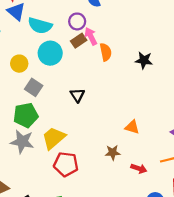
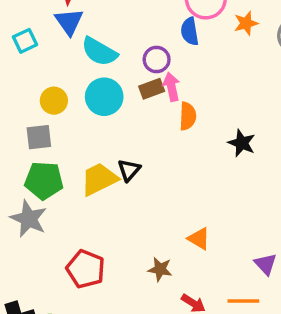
gray square: (34, 87) -> (39, 137), moved, turned 36
yellow trapezoid: (54, 138) -> (99, 179), moved

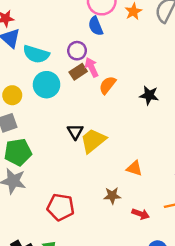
orange semicircle: (188, 116) -> (107, 85), turned -132
yellow trapezoid: (99, 179) -> (93, 141), moved

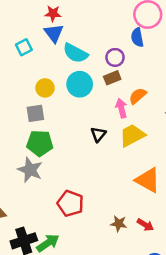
pink arrow: (92, 67) -> (121, 108), moved
yellow trapezoid: (93, 141) -> (132, 135), moved
orange triangle: (134, 168) -> (148, 180), size x1.6
brown star: (112, 196) -> (119, 224), moved

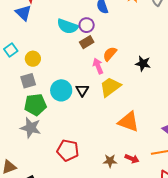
blue triangle: (54, 33) -> (23, 13), moved
cyan square: (24, 47) -> (11, 50), moved
cyan semicircle: (75, 53) -> (68, 26), moved
cyan circle: (80, 84) -> (61, 90), moved

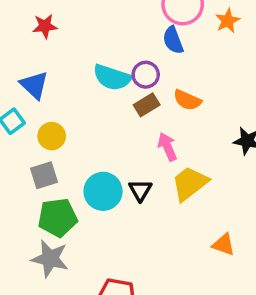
blue triangle: (23, 13) -> (34, 85), moved
orange semicircle: (110, 54) -> (187, 100), moved, turned -105
orange triangle: (129, 122) -> (224, 245), size x0.6

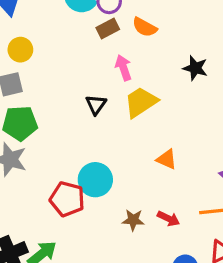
cyan circle: (103, 191) -> (95, 180), moved

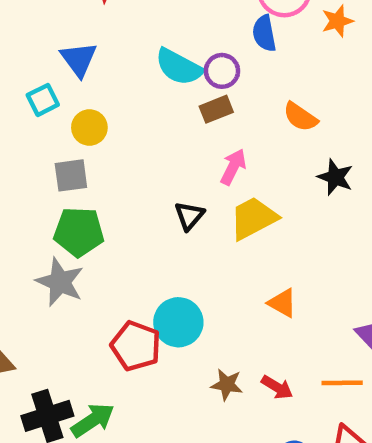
orange semicircle: (145, 27) -> (300, 117), moved
pink arrow: (123, 68) -> (233, 167), turned 40

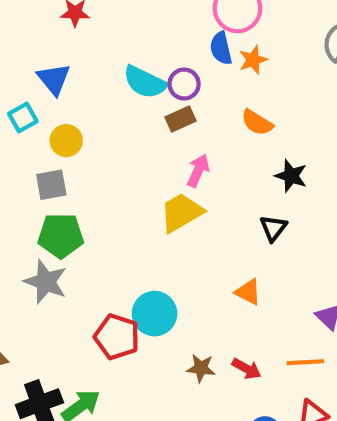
orange star: (337, 21) -> (253, 60), moved
black triangle: (189, 216) -> (273, 228), moved
yellow trapezoid: (253, 218) -> (181, 212), moved

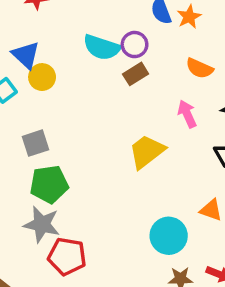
yellow circle: (66, 141) -> (42, 77), moved
pink arrow: (198, 171) -> (187, 114), moved, turned -40
cyan circle: (155, 314) -> (169, 236), moved
red pentagon: (117, 337) -> (67, 256), moved

